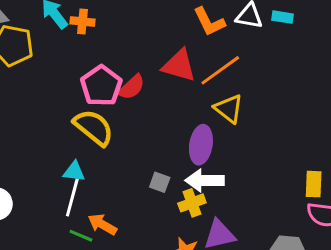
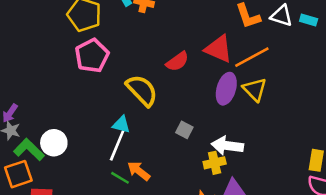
pink pentagon: (101, 86) -> (92, 56), moved
purple ellipse: (201, 145) -> (226, 89), moved
gray square: (160, 182) -> (184, 130), moved

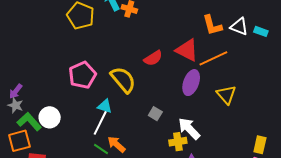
pink pentagon: (92, 56) -> (82, 75), moved
yellow triangle: (255, 89) -> (226, 95), moved
white arrow: (227, 146) -> (189, 129), turned 35

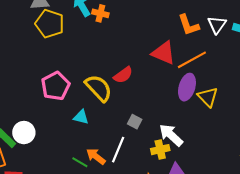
white triangle: (239, 27) -> (217, 25), turned 48
red semicircle: (153, 58) -> (123, 75), moved
purple ellipse: (191, 83) -> (187, 87), moved
white line: (100, 123) -> (118, 150), moved

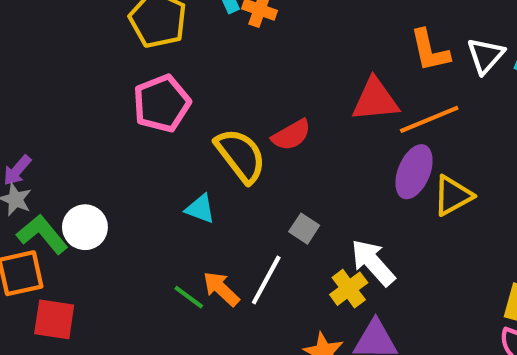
red triangle: (164, 53) -> (375, 100), turned -35
pink pentagon: (55, 86) -> (162, 103), moved
yellow triangle: (208, 97) -> (453, 196), turned 40
yellow cross: (160, 150) -> (349, 289), turned -30

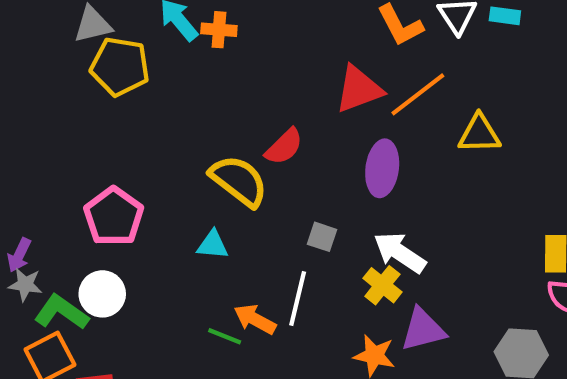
pink pentagon: (162, 103) -> (114, 217), moved
purple ellipse: (414, 172) -> (382, 168), moved
yellow triangle: (453, 196) -> (479, 134), moved, turned 42

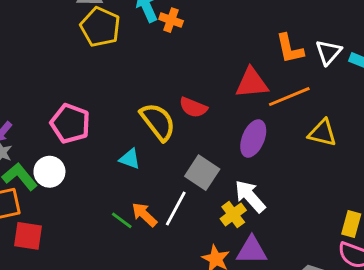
red semicircle: (284, 147) -> (193, 107), turned 52
pink pentagon: (114, 217) -> (70, 123), turned -30
gray square: (322, 237) -> (202, 173), size x1.6

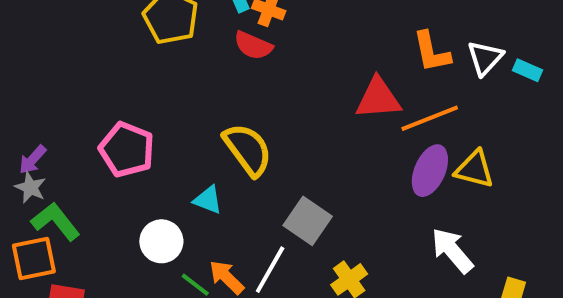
red semicircle: (193, 107) -> (253, 45), moved
purple ellipse: (253, 138) -> (430, 171), moved
white circle: (49, 172) -> (161, 241), moved
white arrow: (250, 196) -> (452, 251), moved

